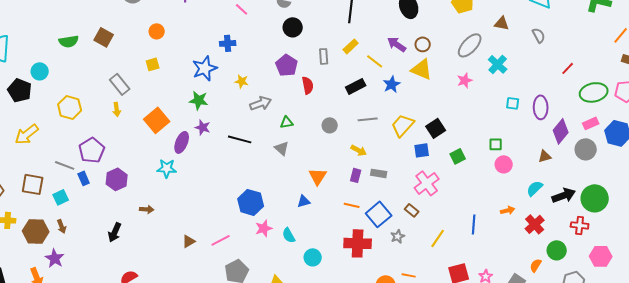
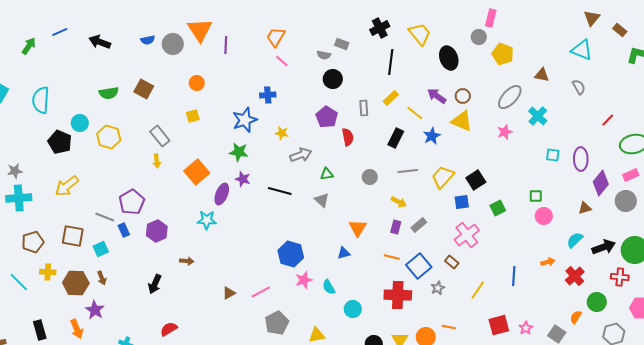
black rectangle: (356, 86) -> (396, 138), turned -36
yellow hexagon: (70, 107) -> (109, 137), moved
gray rectangle: (379, 173) -> (419, 225), turned -49

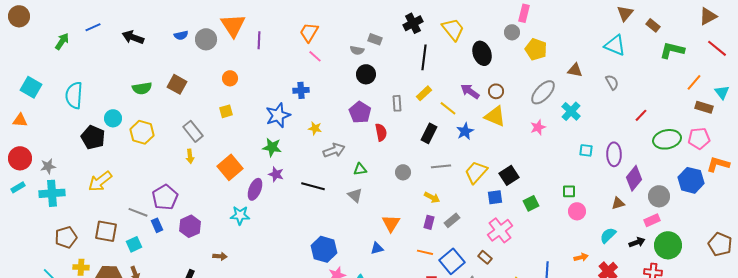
pink rectangle: (631, 175) -> (652, 220), moved
black arrow: (604, 247) -> (637, 242), size x0.7

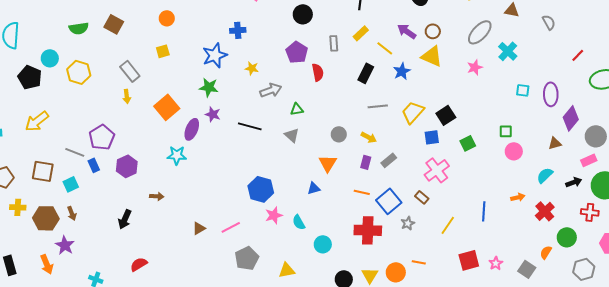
gray circle: (403, 172) -> (339, 134), moved

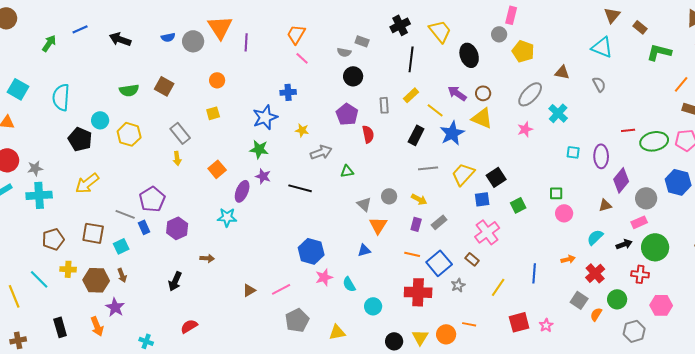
red line: (578, 55) -> (628, 130), moved, turned 40
blue star: (402, 71) -> (452, 133), size x1.4
orange square: (167, 107) -> (217, 169), size x0.7
gray triangle: (292, 135) -> (364, 204), moved
gray square: (527, 269) -> (579, 300), moved

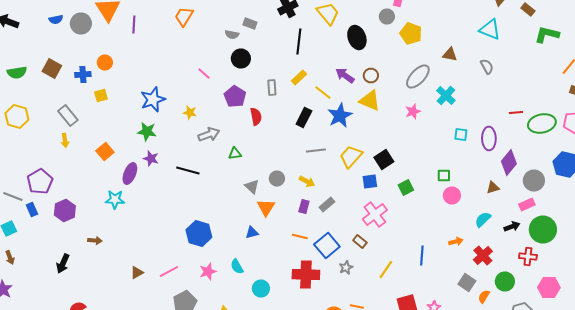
pink line: (302, 58) -> (204, 74), moved
blue cross: (288, 92) -> (83, 74), moved
pink star: (324, 277) -> (208, 272), moved

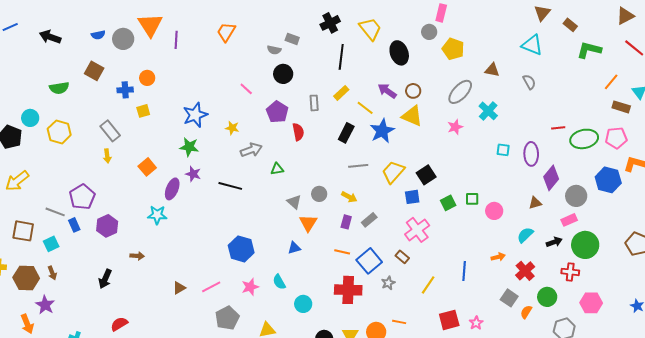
brown square: (52, 68) -> (94, 71), moved
green square: (444, 176) -> (472, 199), moved

